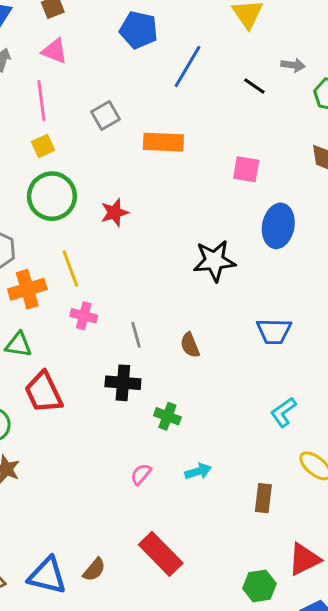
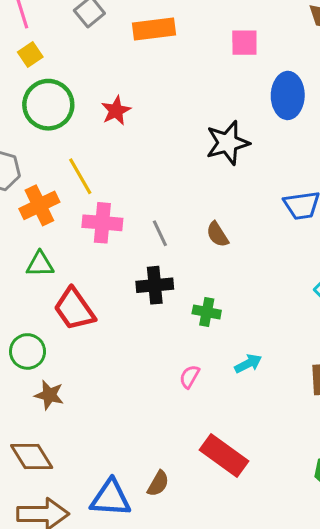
pink cross: (84, 316) -> (102, 223), size x1.4

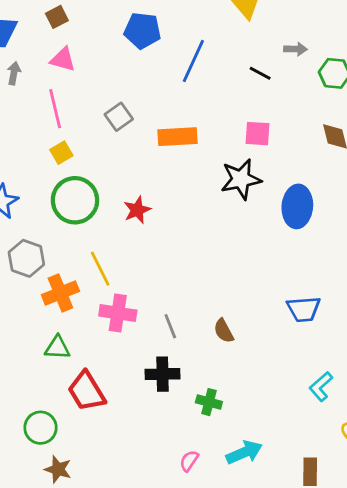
pink square: (244, 43) -> (258, 134), moved
black star: (228, 143) -> (241, 179), moved
cyan arrow: (248, 364) -> (244, 452), size x1.4

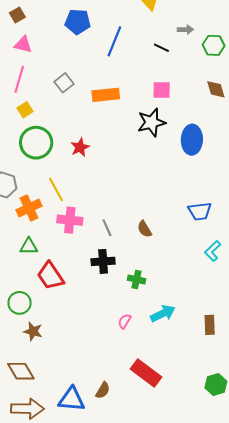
pink line: (55, 109) -> (19, 79), turned 32
cyan L-shape: (321, 387) -> (213, 251), moved

